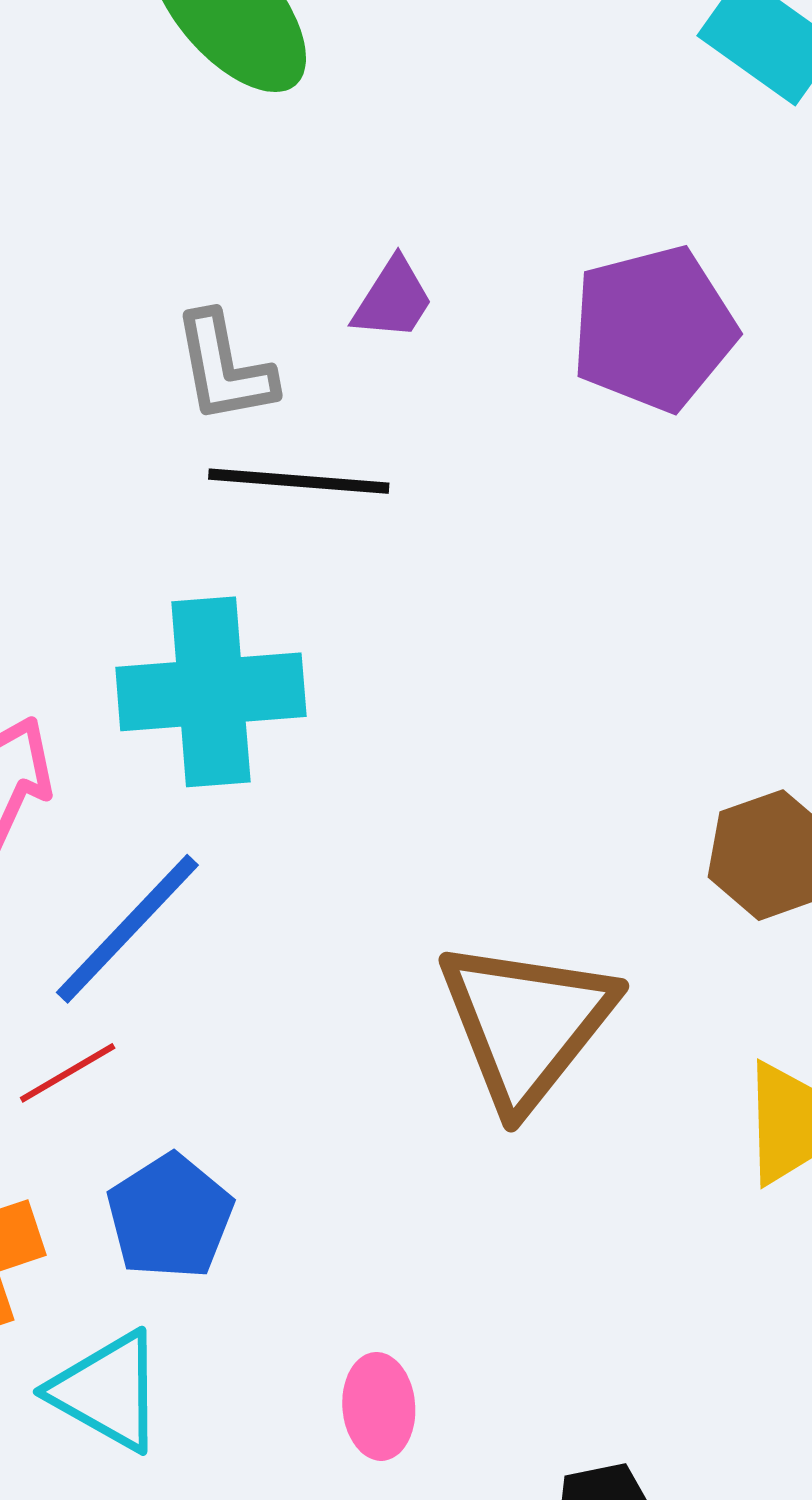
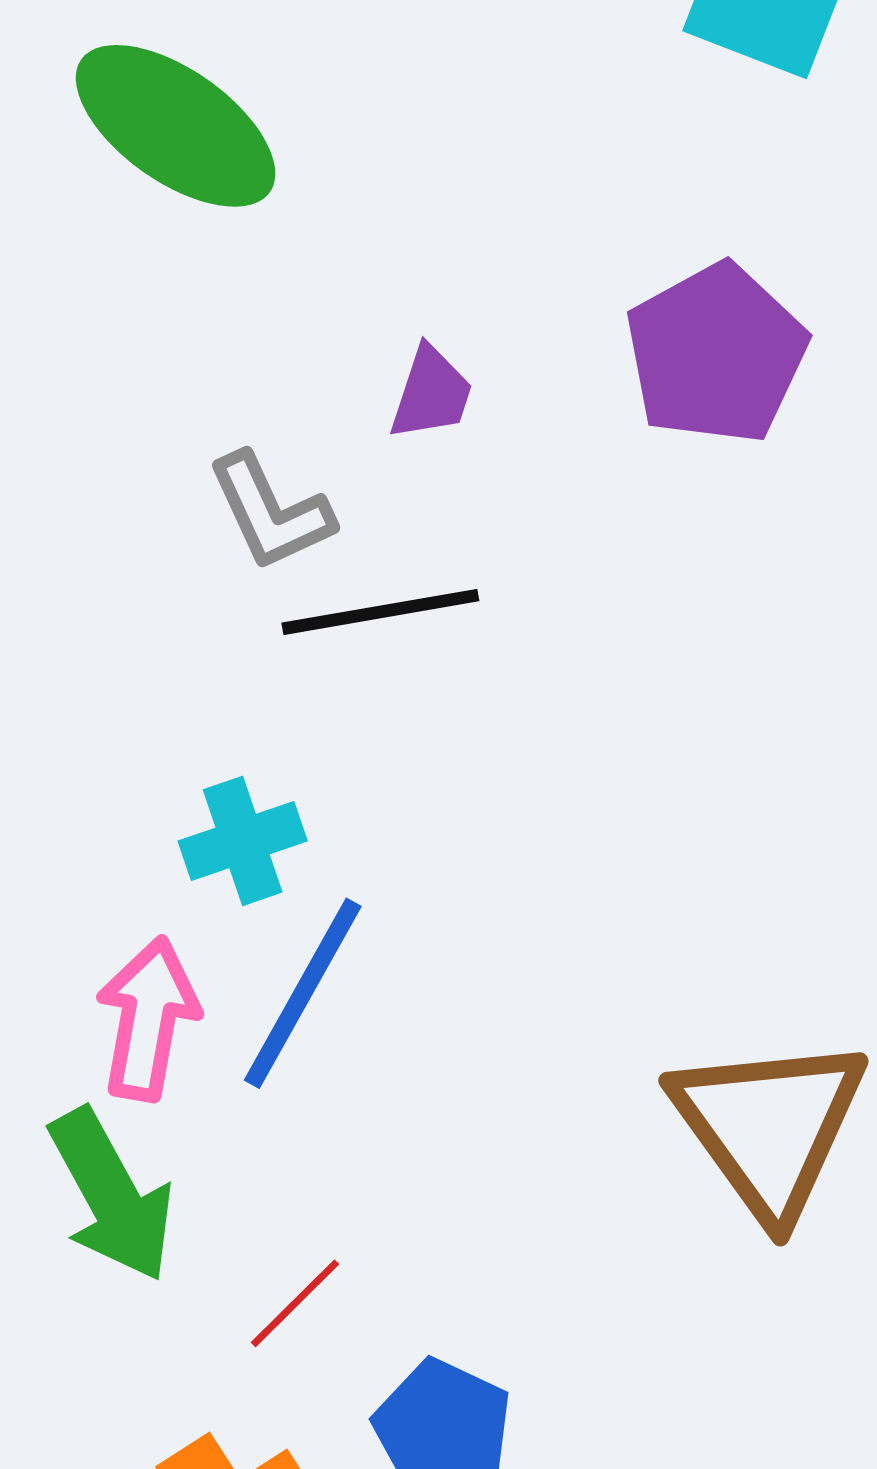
cyan cross: (211, 692) -> (243, 841), moved, size x0.6
blue line: (127, 929) -> (303, 993), moved

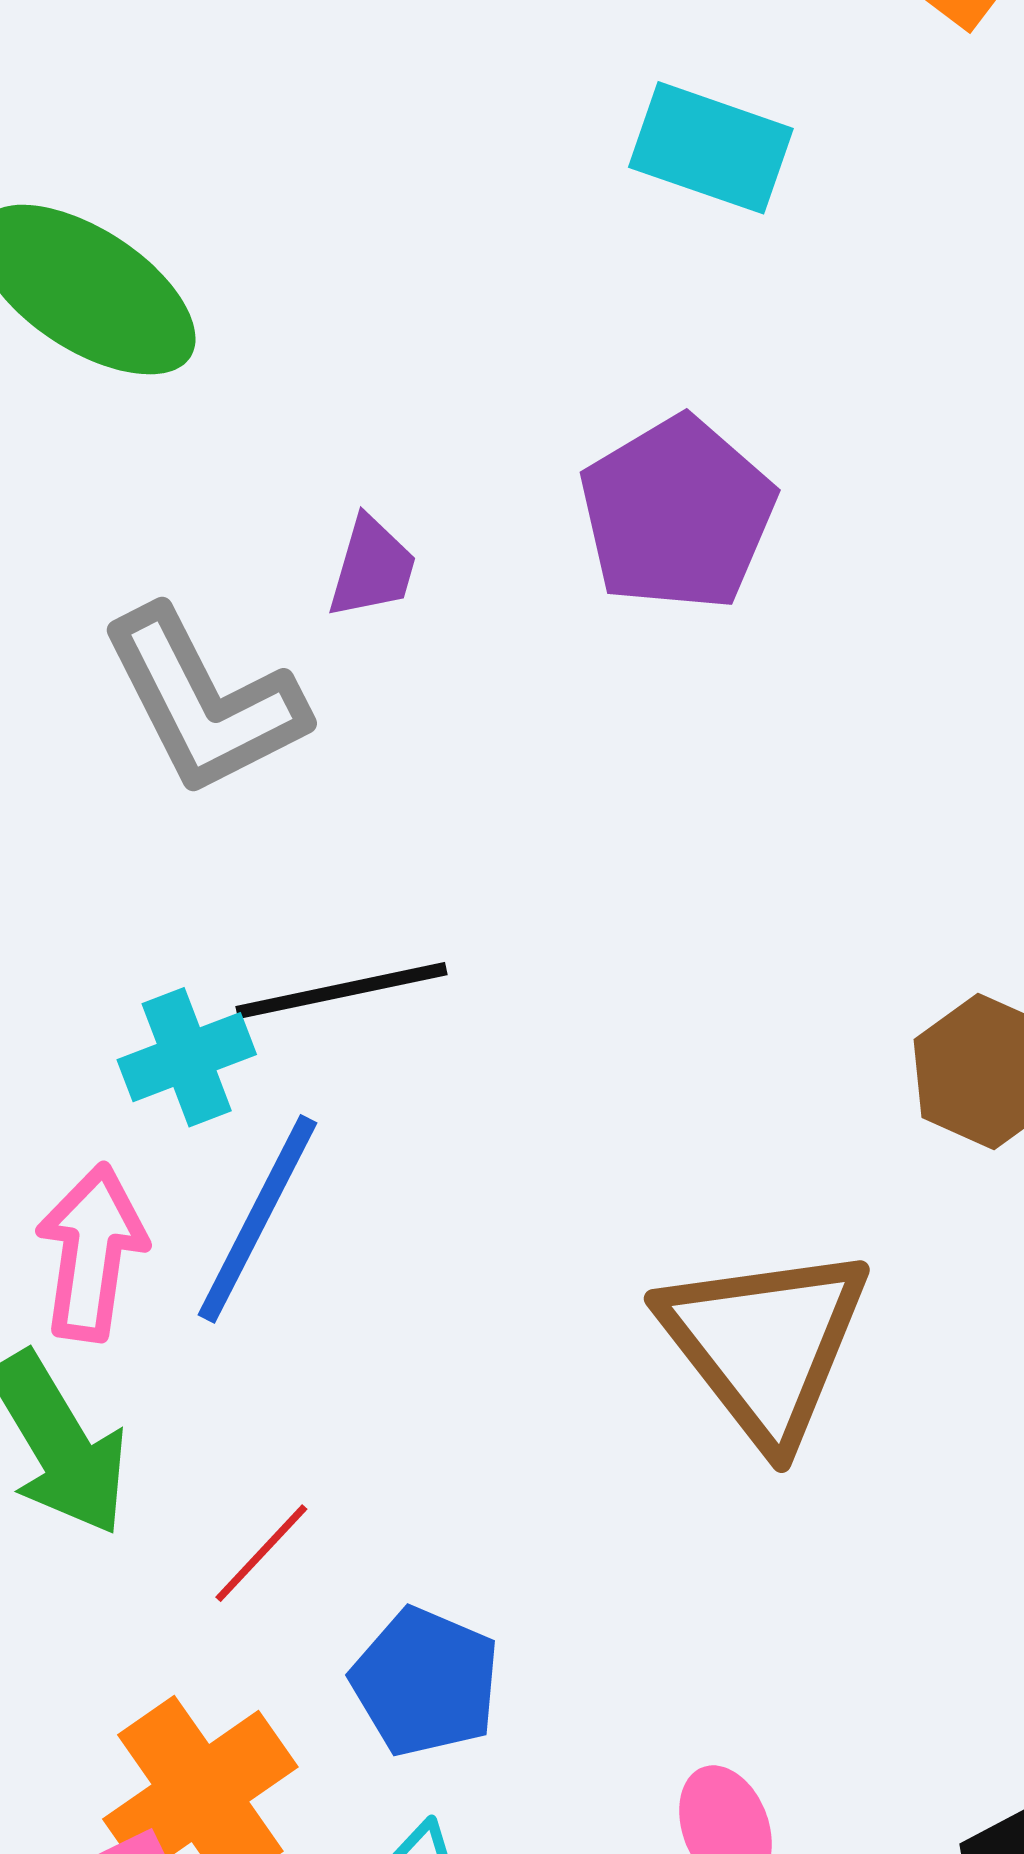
gray L-shape: (271, 512) -> (204, 701), size x1.5
black line: (380, 612) -> (341, 991), moved

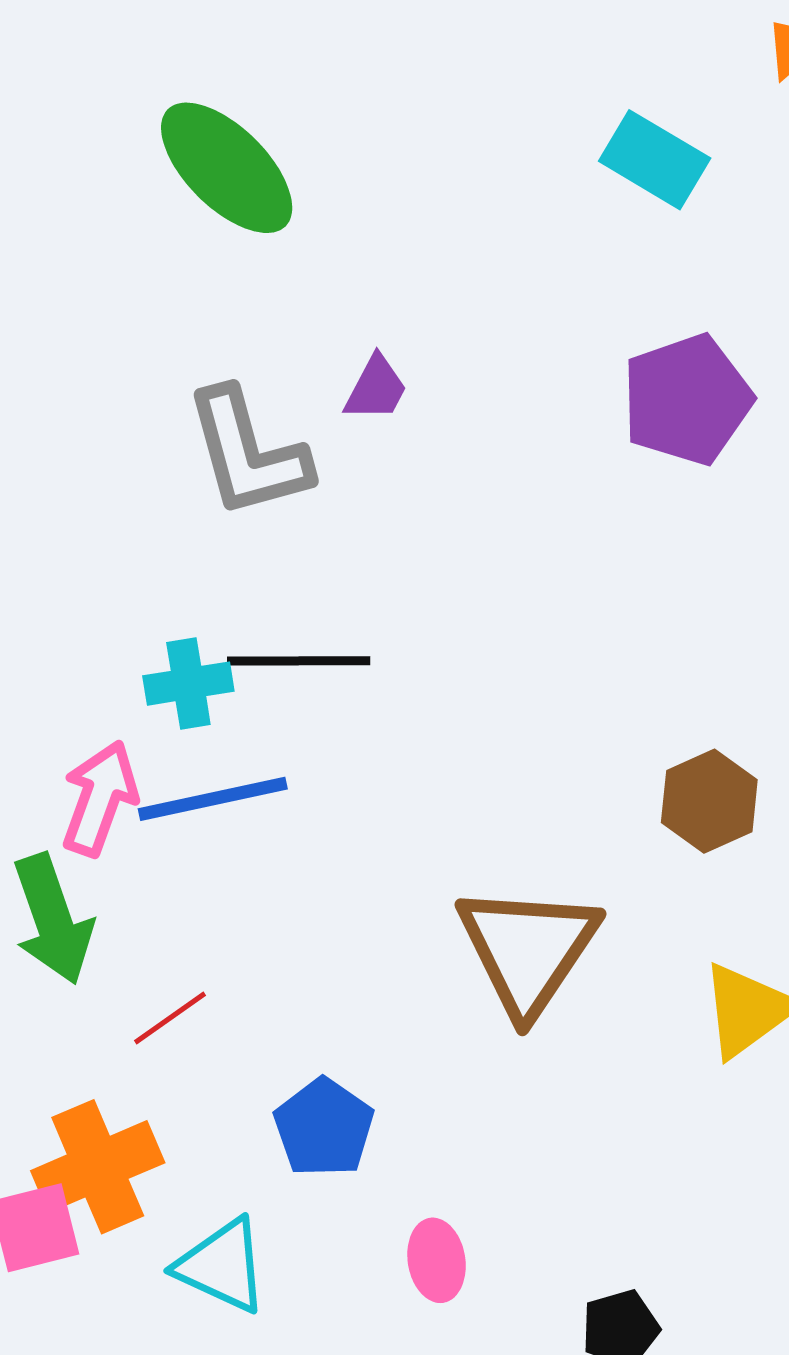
purple pentagon: (677, 514) -> (687, 400), moved
blue line: (257, 1219) -> (213, 799), turned 39
blue pentagon: (425, 1682) -> (324, 1128), moved

